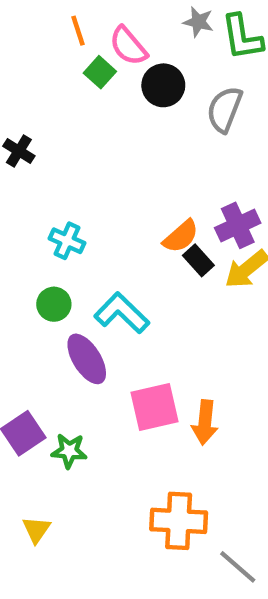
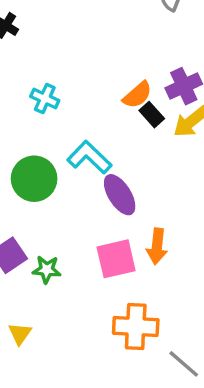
green circle: (54, 304) -> (34, 179), moved, size x1.6
purple ellipse: (87, 359) -> (120, 195), moved
pink square: (155, 407) -> (116, 259), moved

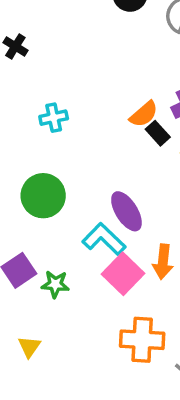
cyan cross: (45, 99) -> (54, 118), turned -36
cyan L-shape: (89, 157) -> (104, 239), moved
pink square: (116, 259) -> (123, 274), turned -33

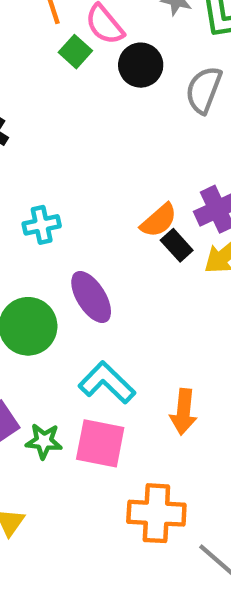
purple ellipse: (126, 211) -> (91, 297), moved
pink square: (123, 274) -> (100, 443), moved, turned -33

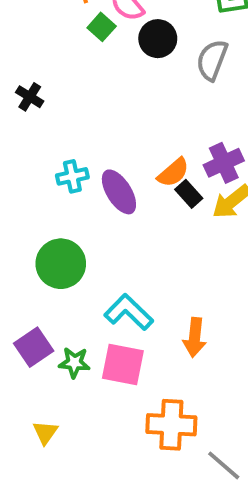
purple ellipse: (91, 297) -> (119, 192), moved

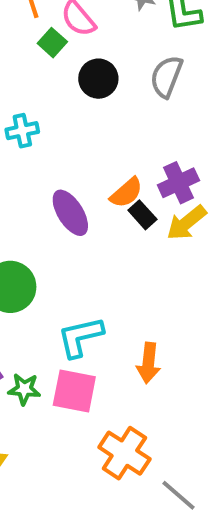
black circle: (158, 39) -> (98, 79), moved
cyan cross: (72, 176) -> (22, 131), moved
cyan L-shape: (129, 312) -> (80, 337), turned -57
orange cross: (171, 425) -> (124, 453), turned 30

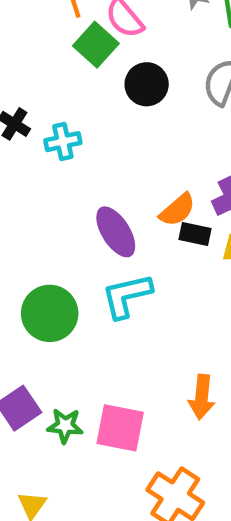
green square: (52, 43) -> (96, 45), size x1.4
black rectangle: (142, 215) -> (195, 234), turned -36
cyan L-shape: (80, 337) -> (127, 296), moved

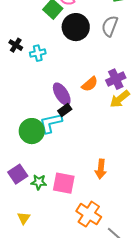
black circle: (147, 84) -> (76, 27), size x1.4
black rectangle: (195, 234) -> (65, 110), moved, turned -48
cyan L-shape: (127, 296) -> (51, 123), moved

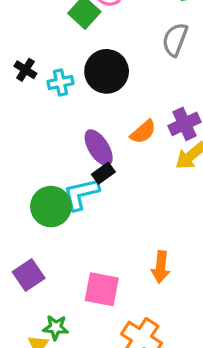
black circle: (76, 27) -> (107, 71), moved
green star: (39, 182) -> (56, 327), moved

